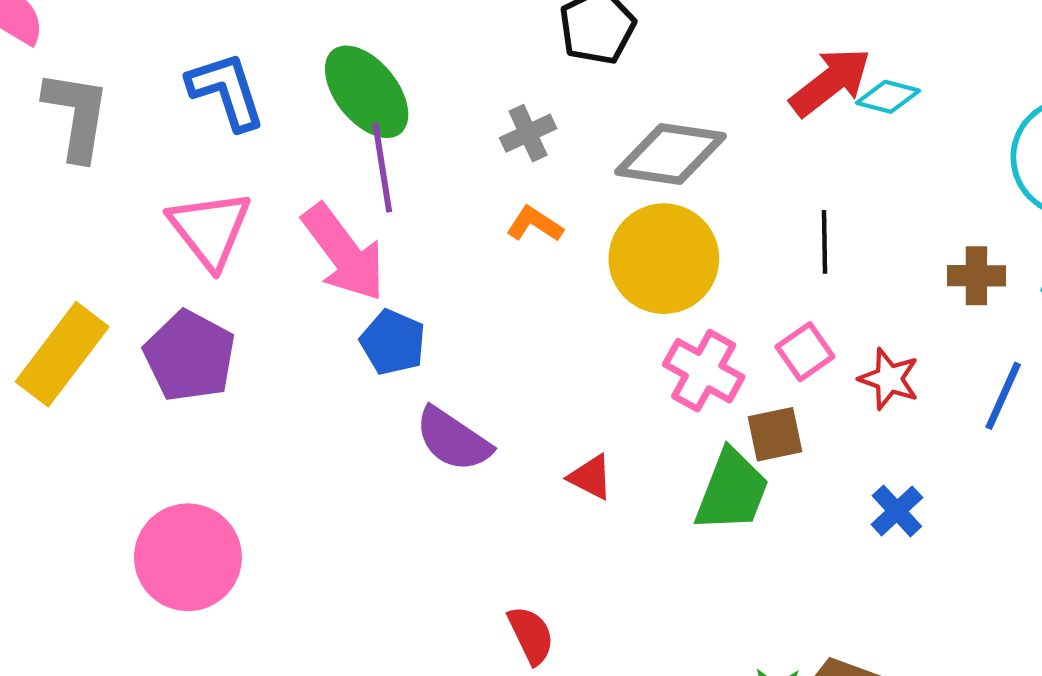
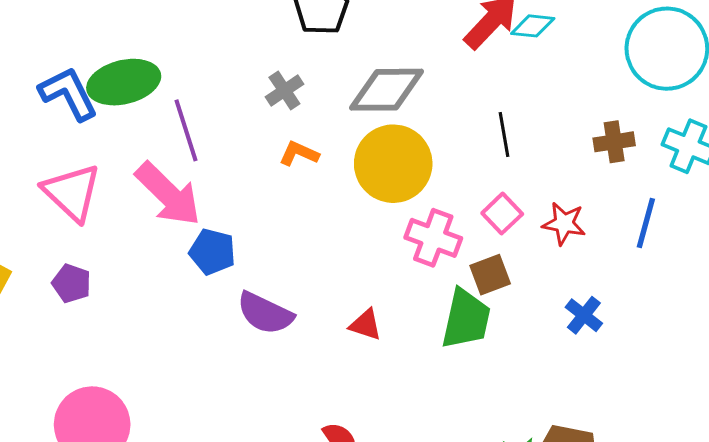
green ellipse: (367, 92) -> (124, 82), moved, turned -56
purple pentagon: (190, 356) -> (71, 283), size x0.6

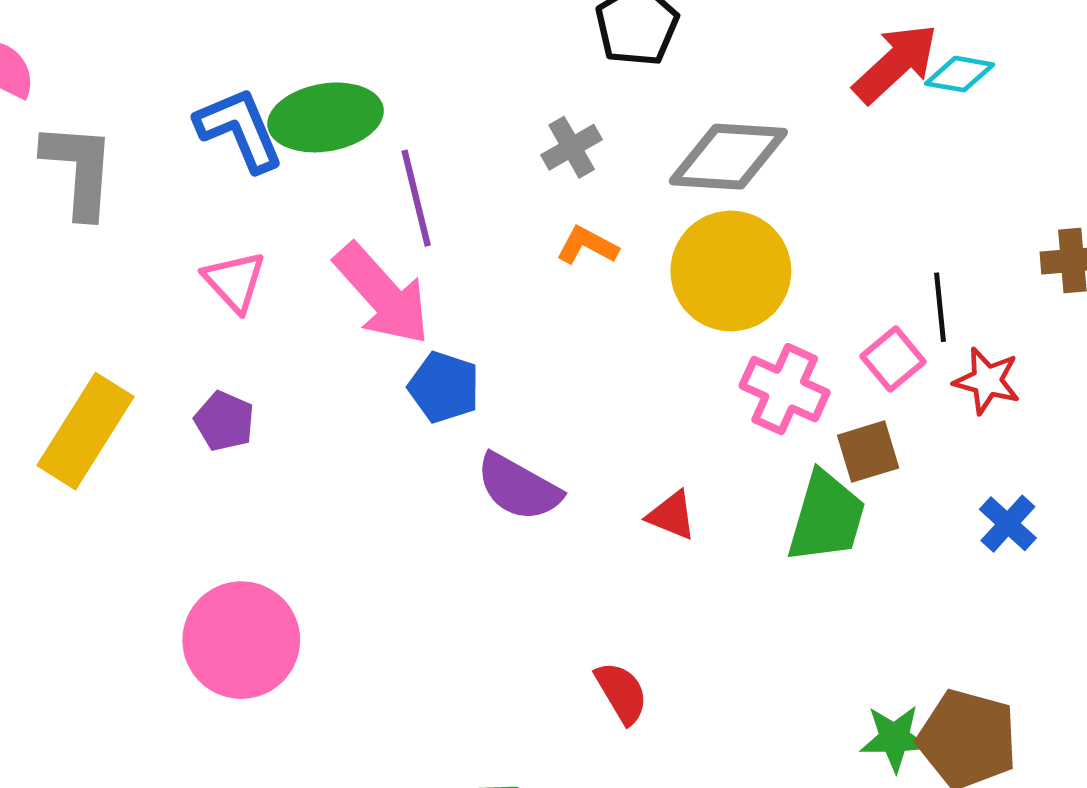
black line: (504, 134) -> (940, 307), moved
pink triangle: (72, 192) -> (235, 281), size x0.7

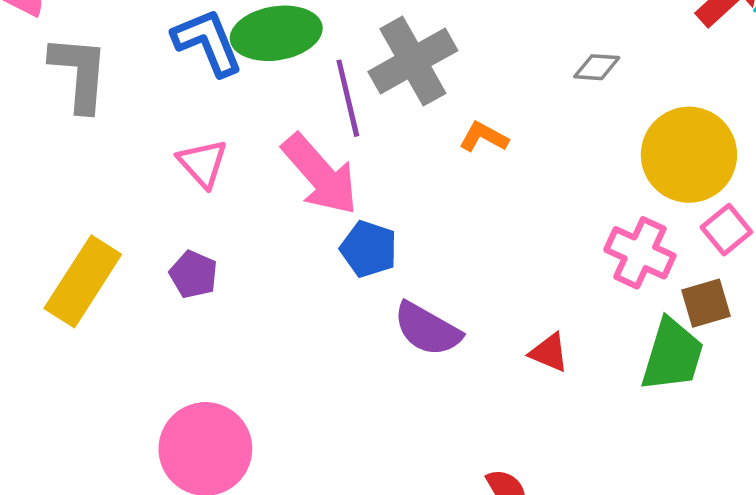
gray cross: (572, 147) -> (413, 61), moved, size x1.8
gray diamond: (728, 157) -> (597, 67), size x0.5
yellow circle: (731, 271) -> (689, 155), moved

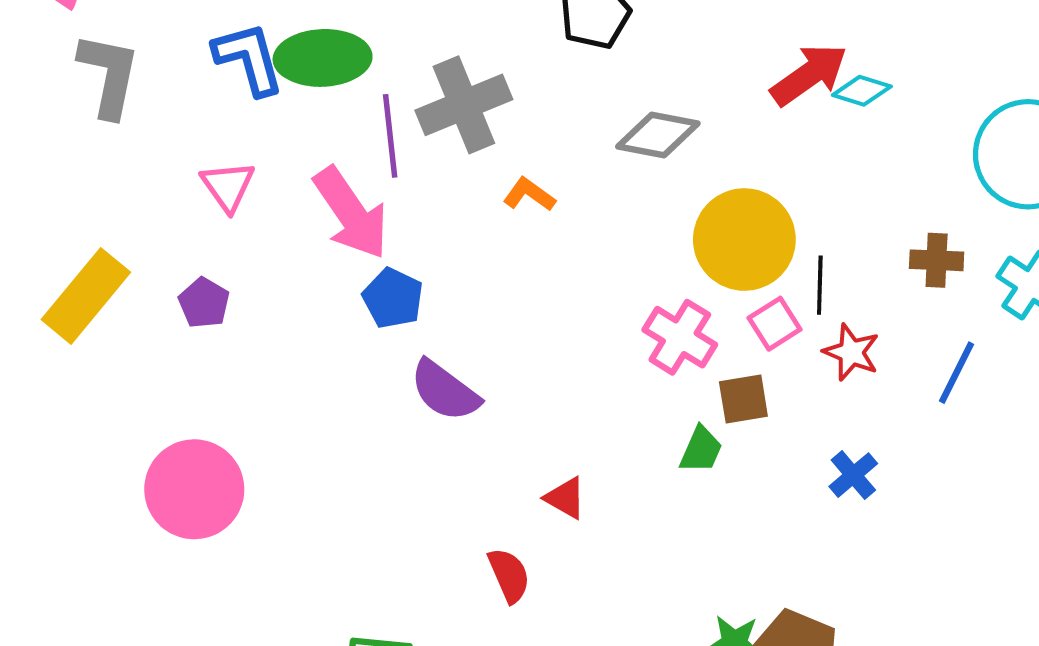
gray diamond: (597, 67) -> (658, 135), size x1.6
red triangle: (549, 353) -> (565, 498), moved
green trapezoid: (672, 355) -> (701, 450), size x0.6

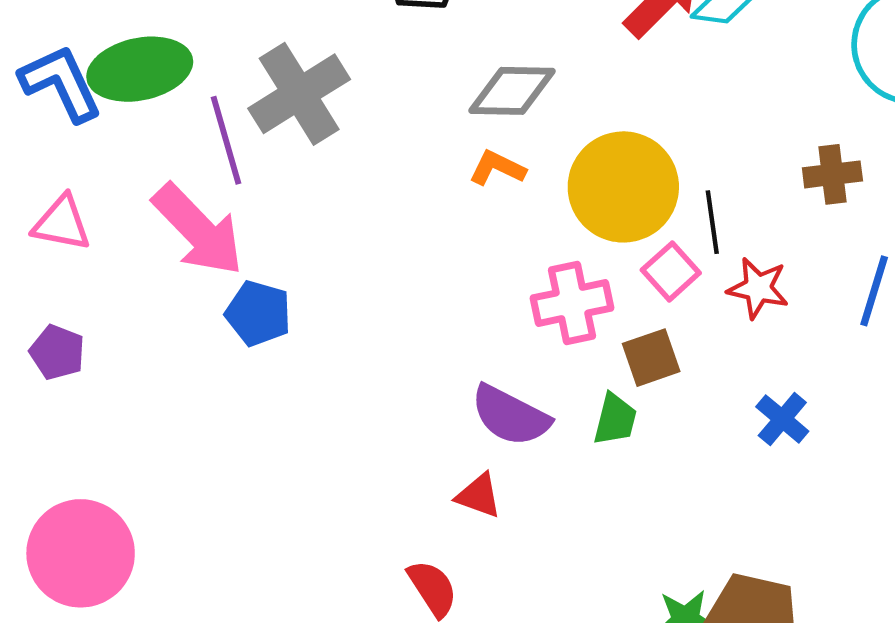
pink triangle: (228, 186) -> (62, 223), turned -34
orange L-shape: (529, 195) -> (497, 168), moved
pink cross: (680, 337) -> (572, 303), turned -34
purple semicircle: (445, 391) -> (510, 416), moved

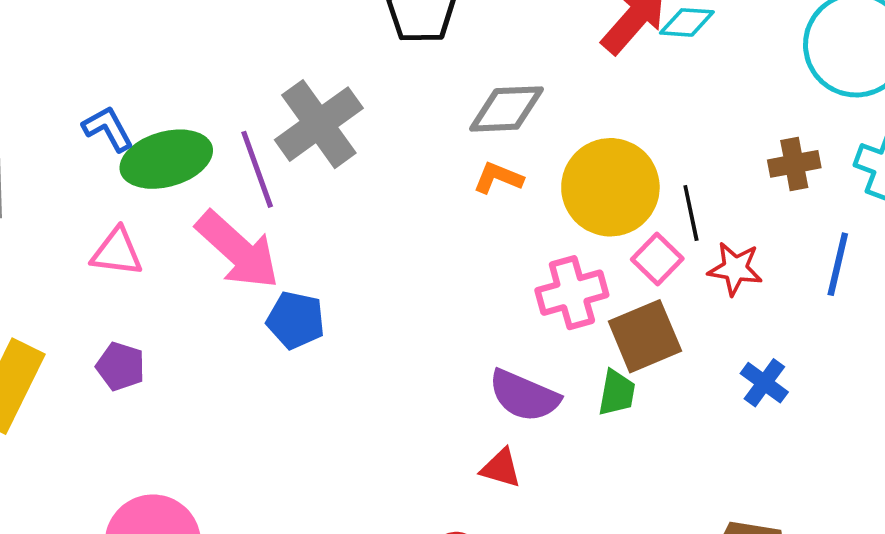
green ellipse: (140, 69) -> (166, 159), moved
blue L-shape: (61, 83) -> (108, 129), size x0.7
brown square: (651, 358) -> (645, 336), size x1.4

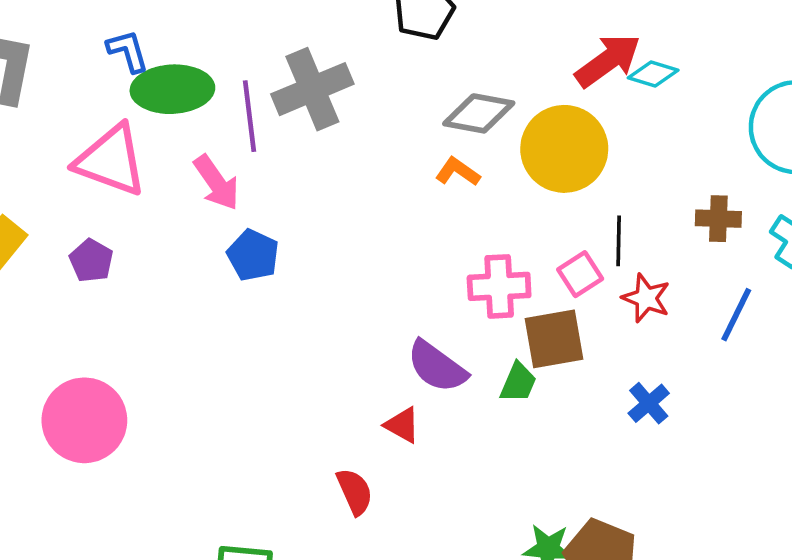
yellow circle: (610, 187) -> (564, 149), moved
pink arrow: (238, 250) -> (217, 183), size x0.7
pink triangle: (117, 252) -> (111, 160), size x1.6

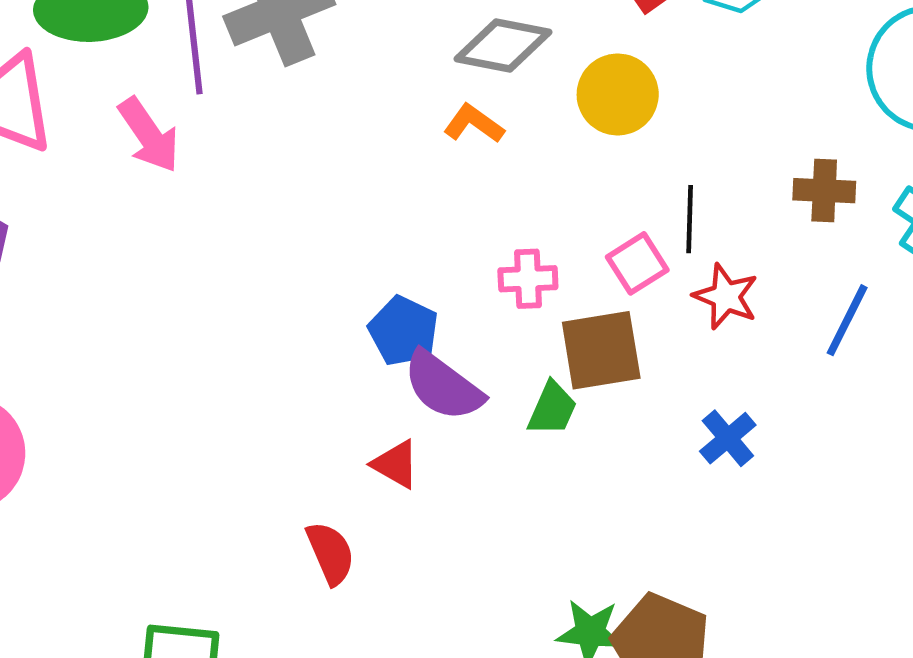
yellow circle: (564, 149) -> (618, 94), size x0.7
blue pentagon: (253, 255) -> (403, 331), moved
pink cross: (499, 286) -> (528, 279), size x0.7

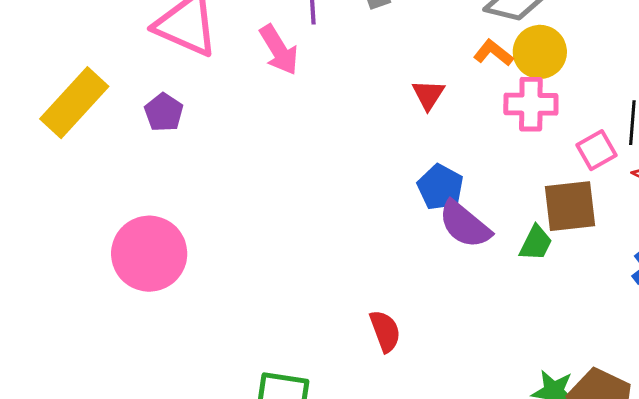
yellow circle: (618, 94) -> (540, 52), moved
pink cross: (528, 279) -> (531, 104), moved, size x1.4
red triangle: (396, 464) -> (428, 95), moved, turned 30

